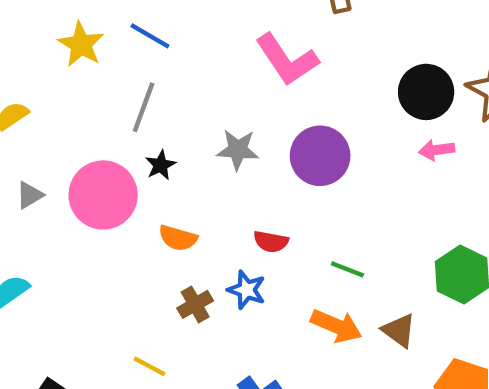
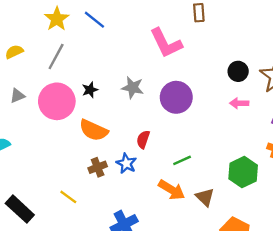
black circle: (426, 92) -> (238, 71), size x0.7
gray line: (144, 107) -> (56, 56), moved
orange semicircle: (178, 238) -> (94, 130), size x1.4
red semicircle: (271, 242) -> (143, 139), turned 90
green line: (347, 269) -> (182, 160), turned -54

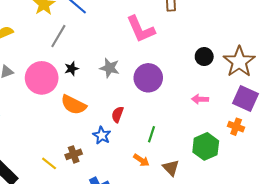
gray line: (56, 56) -> (58, 36), moved
pink arrow: (239, 103) -> (200, 99), moved
green line: (182, 160) -> (152, 134), turned -49
brown cross: (98, 167) -> (74, 154), moved
orange arrow: (172, 190) -> (141, 160), size x0.7

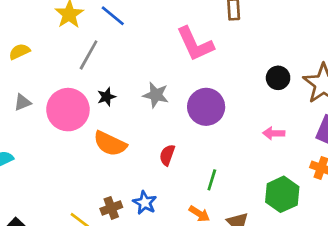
blue star: (102, 135) -> (145, 203), moved

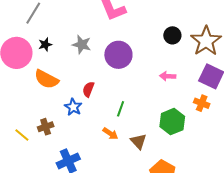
blue star: (145, 203) -> (73, 107), moved

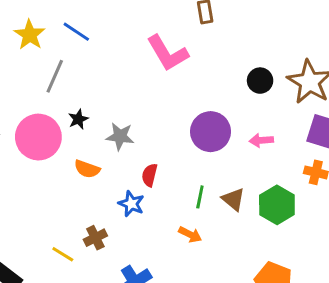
gray star: (82, 45) -> (120, 136), moved
purple circle: (118, 55) -> (211, 132), moved
orange semicircle: (46, 79) -> (87, 169), size x0.7
brown triangle: (138, 141) -> (233, 199), moved

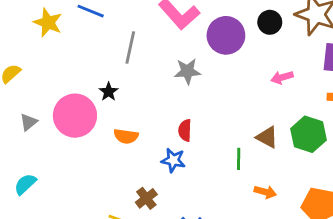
gray line: (55, 76) -> (130, 48), moved
purple circle: (211, 132) -> (226, 35), moved
gray star: (120, 136) -> (187, 71), moved
green line: (200, 197) -> (239, 159), moved
orange arrow: (190, 235) -> (265, 192), moved

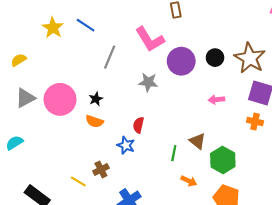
black star: (109, 92) -> (96, 99), moved
gray triangle: (29, 122) -> (25, 98), size x1.5
green hexagon: (308, 134) -> (223, 160), moved

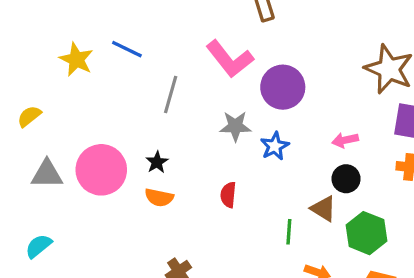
black circle: (215, 58) -> (346, 179), moved
gray triangle: (25, 98) -> (47, 174), turned 35
blue star: (126, 145) -> (275, 146), moved, turned 30

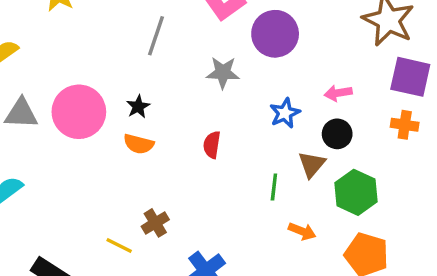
blue star: (275, 146) -> (285, 113), moved
brown triangle: (323, 209) -> (312, 164), turned 36

